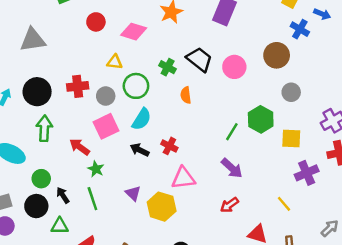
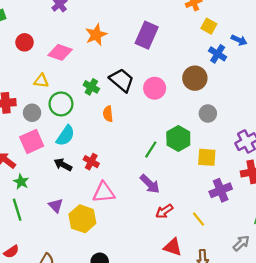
red arrow: (229, 205) -> (164, 211), moved

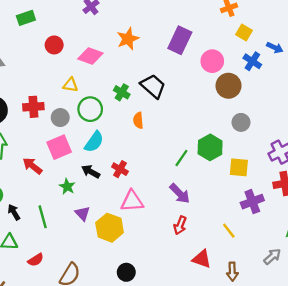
pink circle: (155, 88) -> (212, 61), moved
green star: (21, 182) -> (67, 186), moved
red arrow: (164, 211) -> (180, 225), moved, turned -36

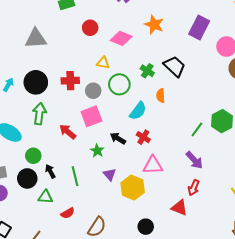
orange star: (128, 39) -> (154, 25), turned -30
cyan semicircle: (94, 142) -> (138, 111), moved
red triangle: (202, 259) -> (179, 208), moved

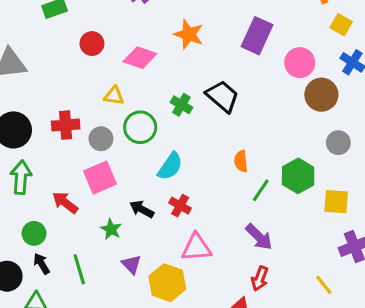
orange semicircle: (161, 96) -> (241, 161), moved
green circle: (33, 156) -> (34, 233), moved

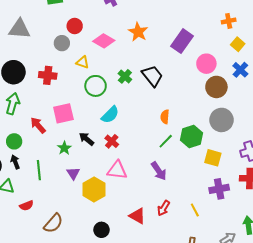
gray circle: (101, 139) -> (62, 43), moved
gray circle: (338, 143) -> (221, 120), size x1.5
orange semicircle: (241, 161) -> (165, 117), moved
red arrow: (260, 279) -> (163, 208), moved

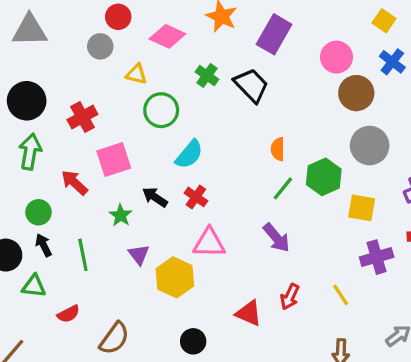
purple rectangle: (182, 41) -> (274, 34), moved
red cross: (48, 75) -> (82, 117), moved, turned -30
green cross: (125, 76) -> (207, 76), moved

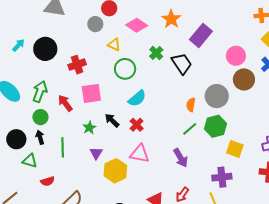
gray circle: (370, 146) -> (217, 96), moved
green arrow: (30, 152) -> (40, 92), moved
purple cross: (377, 257) -> (222, 177), moved

